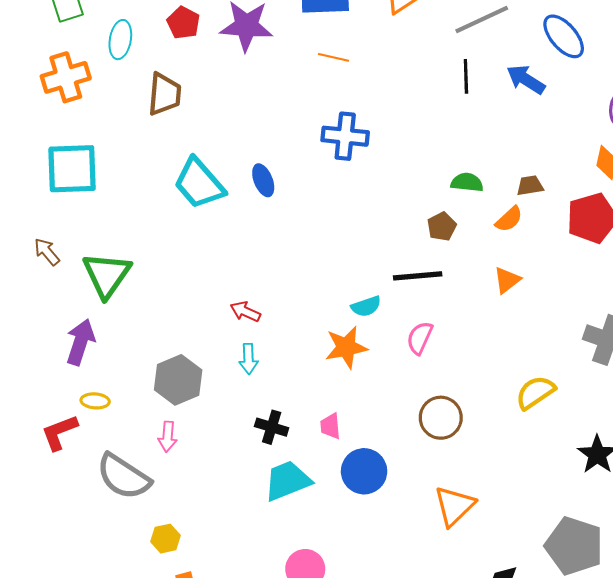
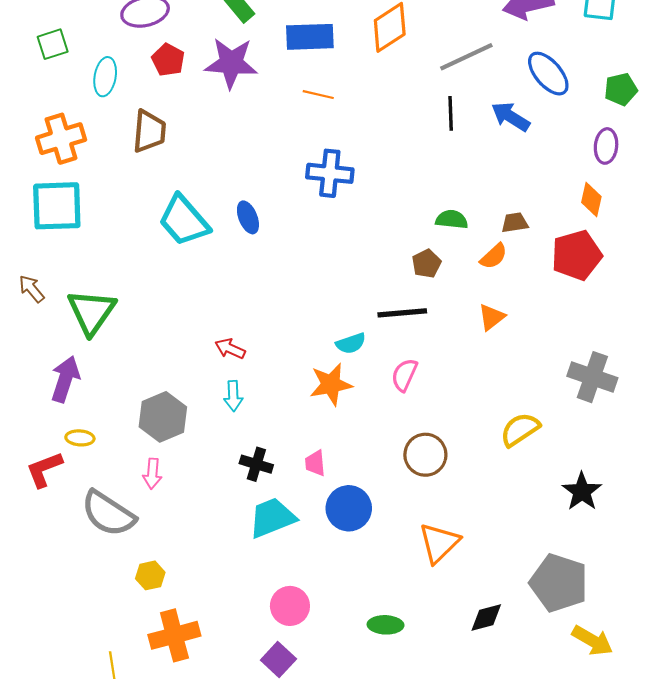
orange cross: (66, 77) -> (61, 139), moved

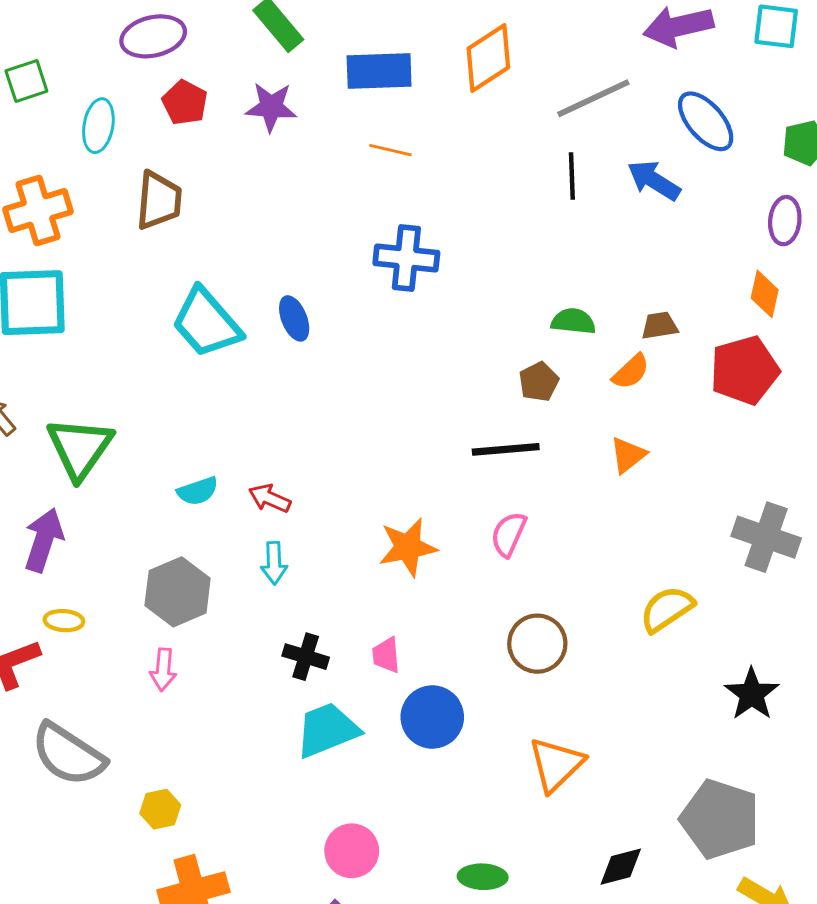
purple star: (231, 63) -> (271, 107), size x0.7
cyan semicircle: (351, 343) -> (198, 491), moved
gray semicircle: (108, 514) -> (68, 754), moved

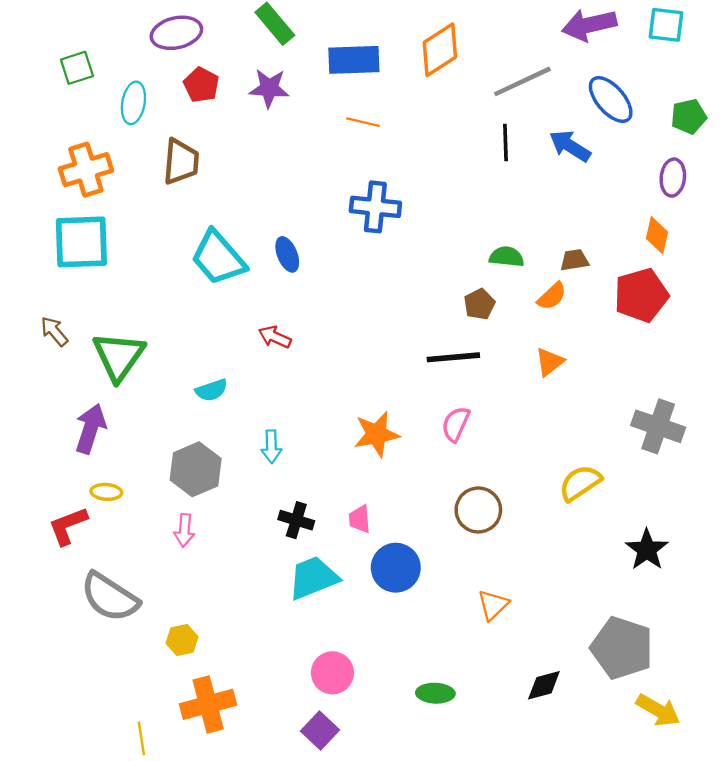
red arrow: (270, 498) -> (275, 337), moved
orange triangle: (556, 764) -> (493, 605), size x0.7

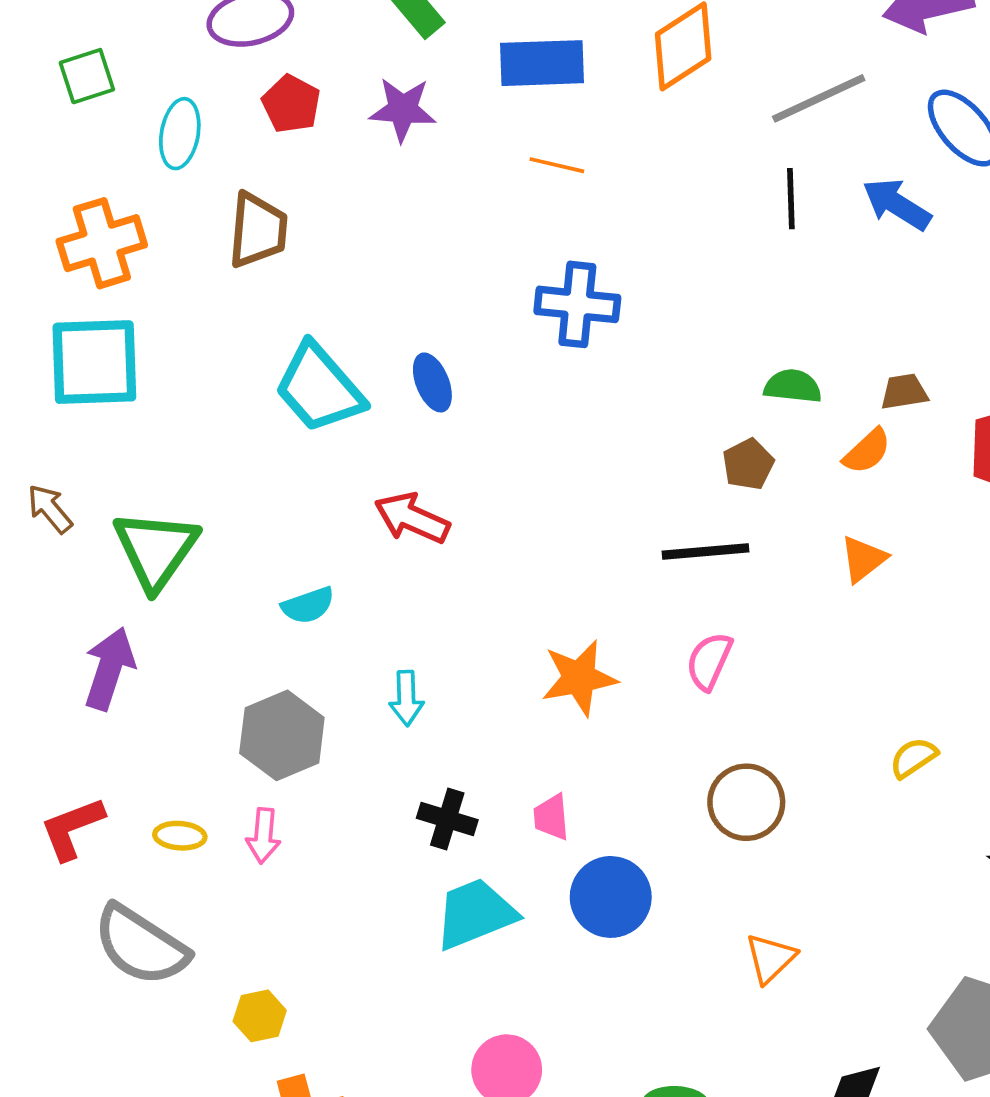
red arrow: (275, 337) -> (412, 518), size x1.4
yellow semicircle: (580, 483) -> (913, 758), size x0.7
yellow ellipse: (106, 492) -> (180, 836), moved

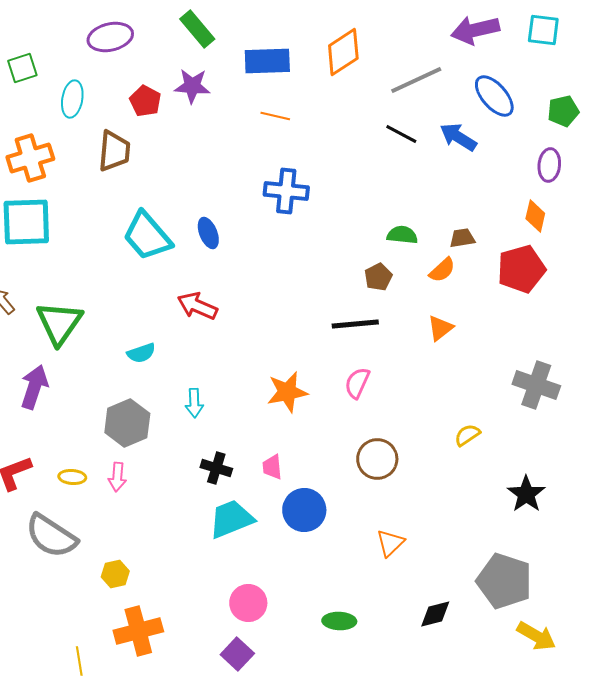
red pentagon: (291, 104) -> (145, 101), moved
black line: (791, 199) -> (401, 134), turned -60

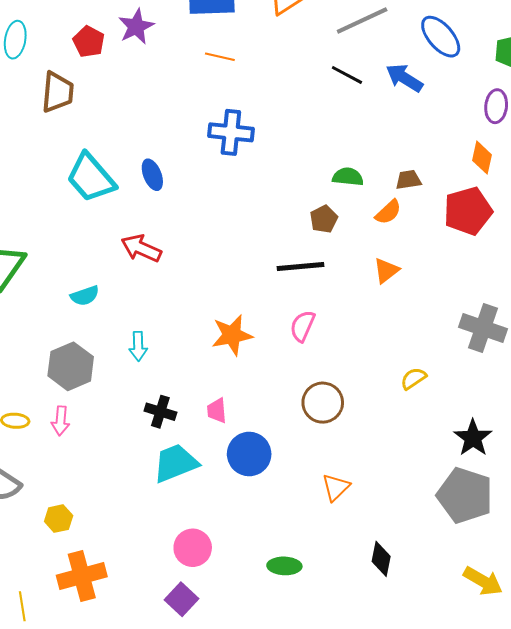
purple star: (192, 86) -> (136, 27), turned -30
gray pentagon: (504, 581) -> (465, 495), moved
black diamond: (435, 614) -> (381, 559), turned -64

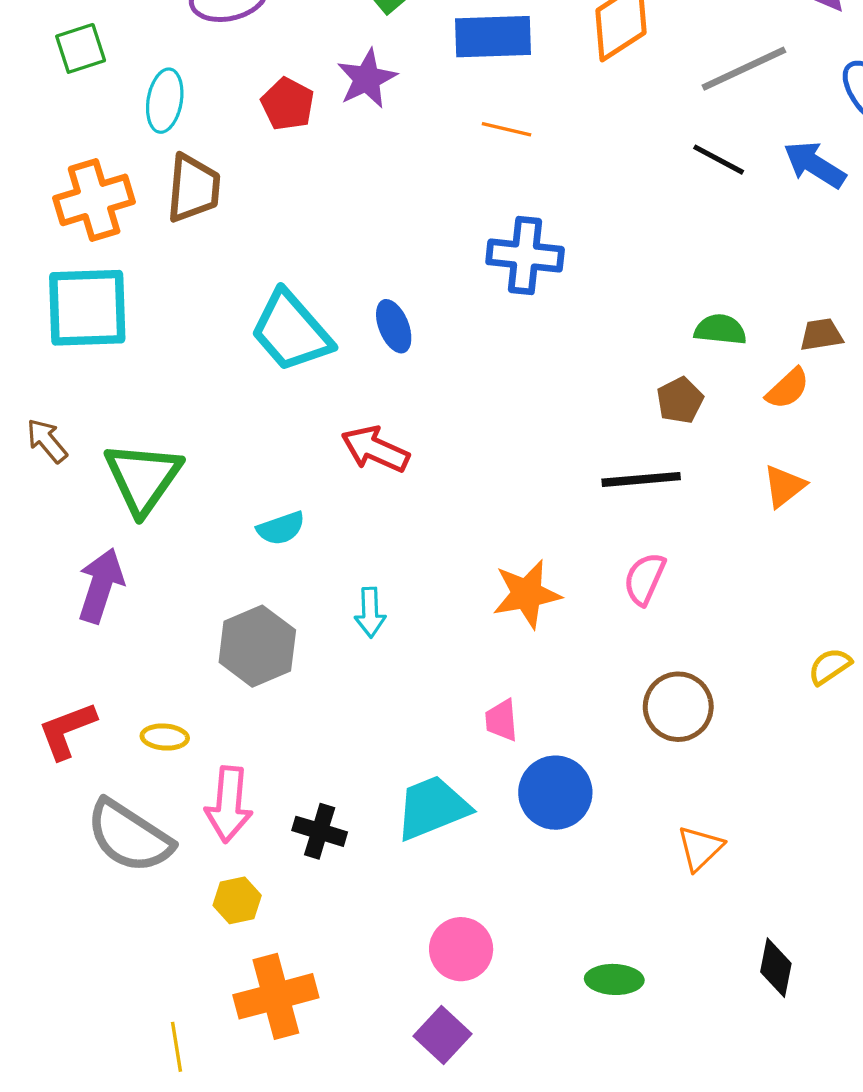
brown trapezoid: (58, 92) -> (193, 188), moved
black cross: (160, 412) -> (320, 831), moved
pink arrow: (61, 421) -> (229, 804), moved, size x1.5

